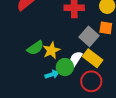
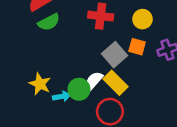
green semicircle: (35, 48) -> (49, 22), moved
yellow star: (51, 50) -> (40, 84), moved, turned -30

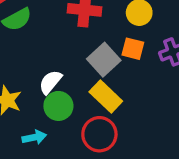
white semicircle: (94, 81) -> (50, 82), moved
cyan arrow: (62, 96) -> (34, 137), moved

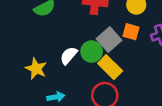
green circle: (58, 106) -> (92, 52), moved

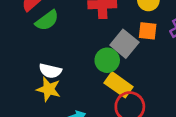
white semicircle: (69, 56) -> (50, 71), moved, turned -108
yellow rectangle: (110, 67) -> (119, 85), moved

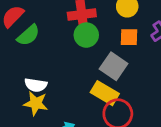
gray square: (124, 44) -> (114, 66), moved
green circle: (107, 60) -> (86, 35), moved

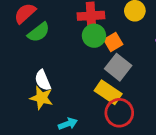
orange square: (129, 37) -> (113, 42), moved, turned -36
white semicircle: (36, 85) -> (43, 80), turned 55

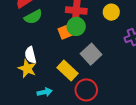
orange square: (113, 42) -> (65, 32), moved
yellow rectangle: (108, 92) -> (68, 70), moved

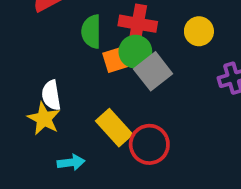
green semicircle: (33, 17) -> (91, 32), moved, turned 114
gray square: (91, 54) -> (153, 71), moved
red circle: (86, 90) -> (149, 144), moved

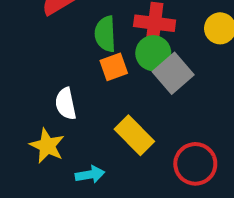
orange square: (115, 60) -> (114, 67), moved
yellow star: (44, 119) -> (47, 146), moved
red circle: (149, 144) -> (195, 164), moved

